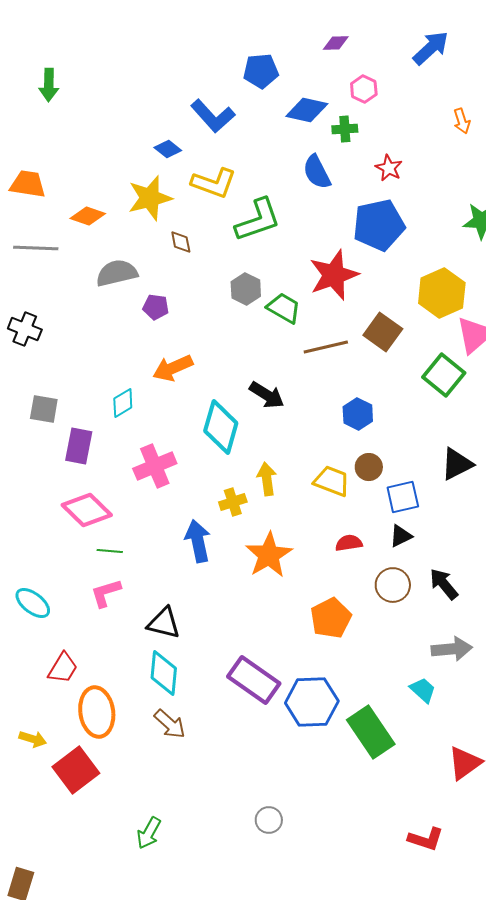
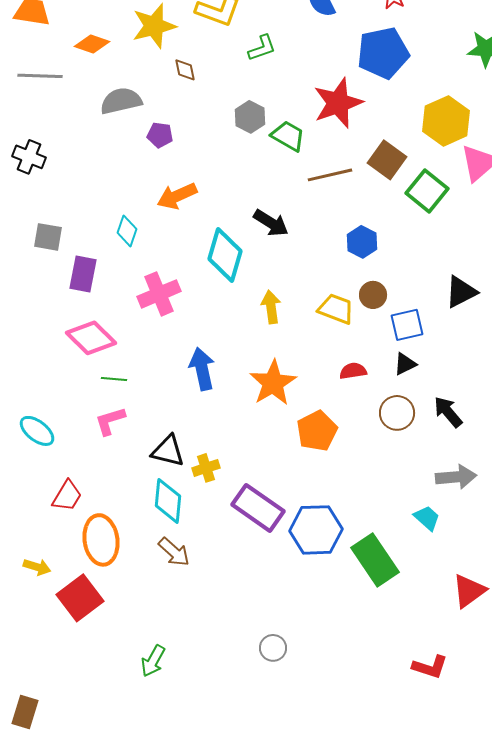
green L-shape: (258, 220) -> (262, 48), size x0.6
green square: (444, 375) -> (427, 191), moved
cyan diamond: (123, 403) -> (127, 231), turned -40
yellow cross: (233, 502) -> (206, 468), moved
orange pentagon: (331, 618) -> (317, 431), moved

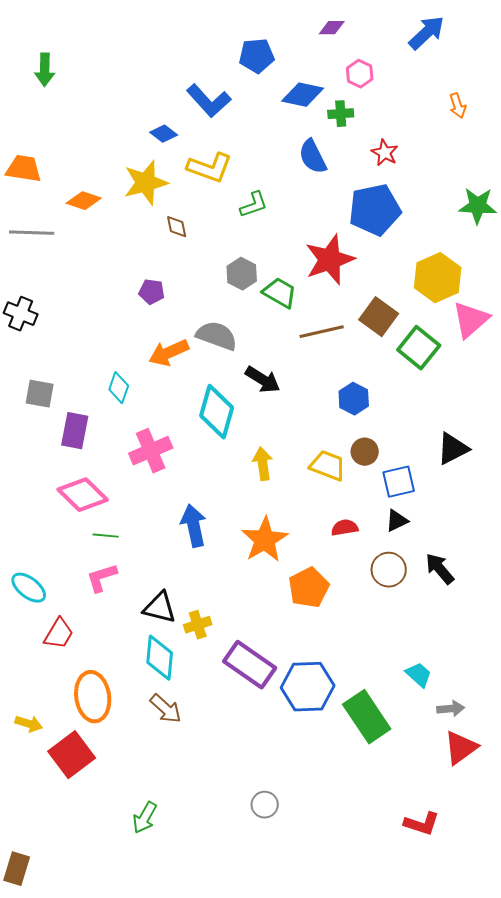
gray semicircle: (121, 101) -> (217, 336), moved, turned 33
gray arrow: (456, 477) -> (451, 709), moved, size x0.7
red trapezoid: (67, 496) -> (59, 634), moved

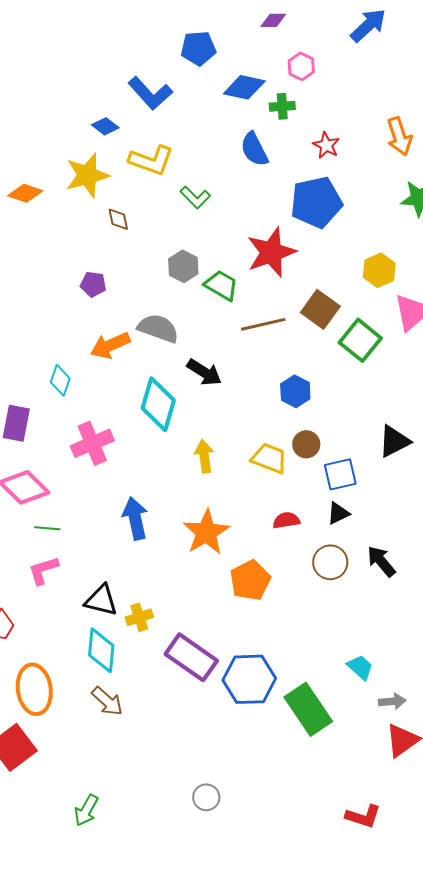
orange arrow: (458, 106) -> (399, 136), moved, size x1.5
green L-shape: (254, 205) -> (195, 197), turned 64
yellow hexagon: (438, 278) -> (379, 270), size x0.7

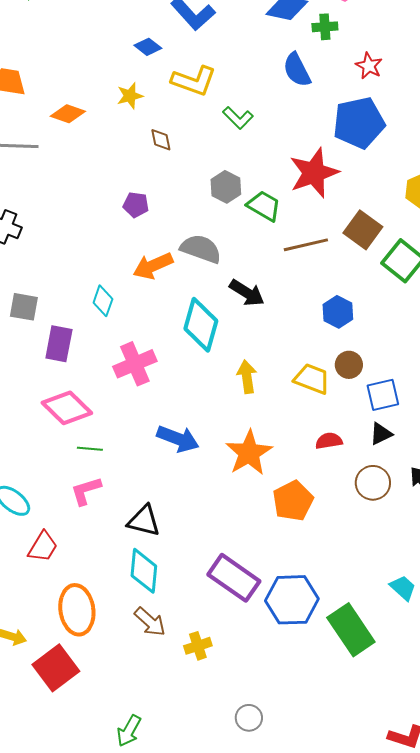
yellow star: (87, 175) -> (130, 96), size x0.6
blue arrow: (135, 518) -> (178, 439), turned 123
yellow cross: (139, 617) -> (198, 646), moved

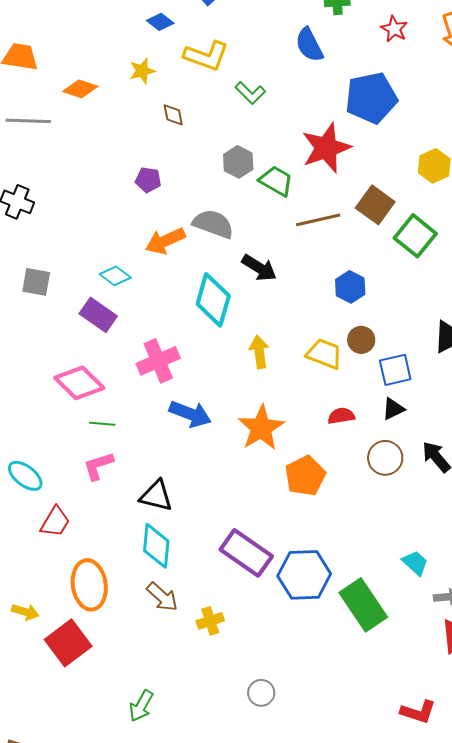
red star: (369, 66) -> (394, 29), moved
cyan diamond: (103, 301) -> (115, 276), turned -72
purple rectangle: (59, 344) -> (98, 315), moved, turned -66
pink cross: (135, 364) -> (158, 361), moved

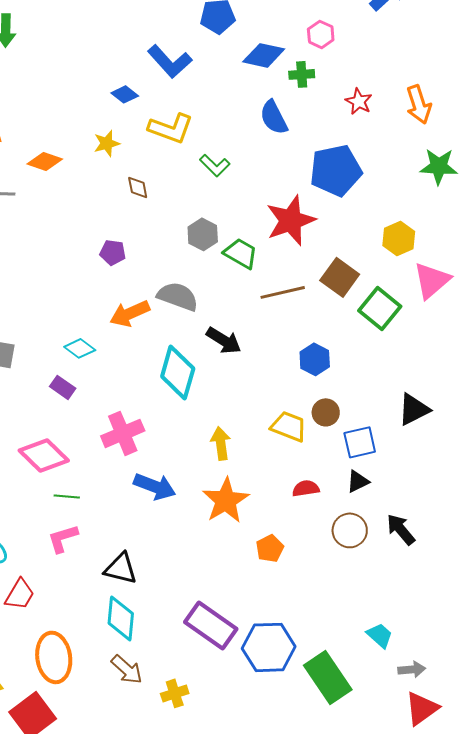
purple rectangle: (98, 315) -> (63, 387), size x0.7
yellow arrow: (259, 352) -> (221, 443), moved
orange pentagon: (305, 476) -> (270, 548), size x0.7

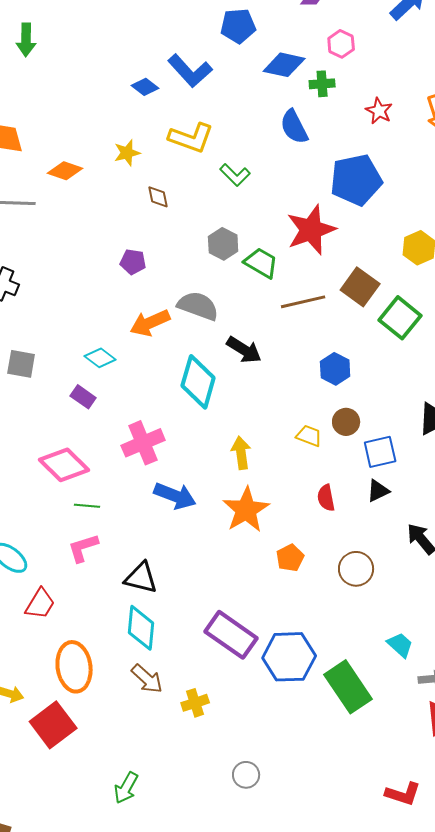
blue diamond: (125, 94) -> (145, 87), moved
yellow trapezoid: (289, 426) -> (309, 436), size x0.7
red semicircle: (306, 488) -> (326, 498), turned -92
brown circle: (350, 530) -> (356, 569), moved

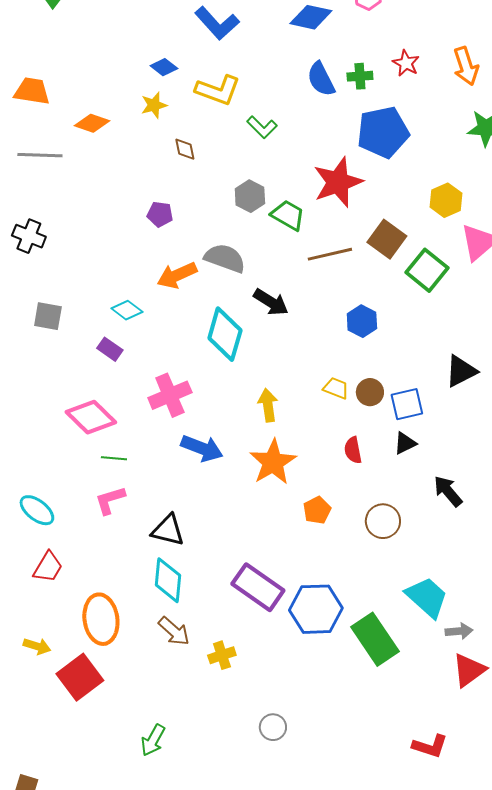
green cross: (322, 84) -> (360, 76), moved
blue diamond: (145, 87) -> (164, 67), moved
brown circle: (346, 422) -> (370, 392), moved
red trapezoid: (40, 604) -> (48, 567), moved
cyan trapezoid: (400, 645) -> (427, 597), size x1.6

